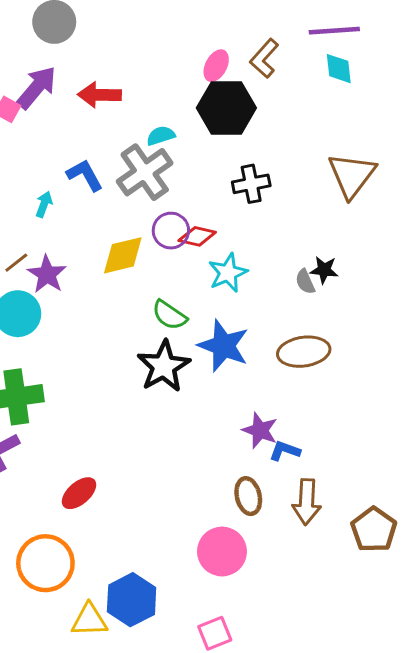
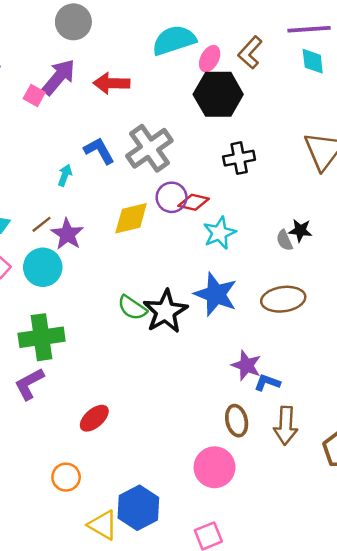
cyan semicircle: (161, 136) -> (174, 40), moved, size x1.8
green semicircle: (169, 315) -> (132, 308), moved
orange circle: (45, 563) -> (66, 477), size x0.6
yellow triangle: (89, 620) -> (103, 525), turned 32

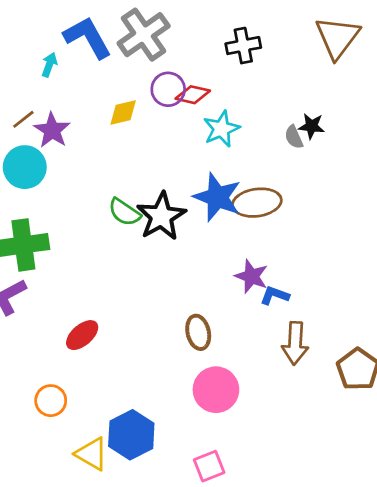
blue L-shape: (99, 151) -> (88, 37), size x1.4
yellow diamond: (131, 218) -> (123, 112), size x0.7
brown ellipse: (283, 299) -> (257, 203), moved
brown ellipse: (237, 421) -> (198, 332), moved

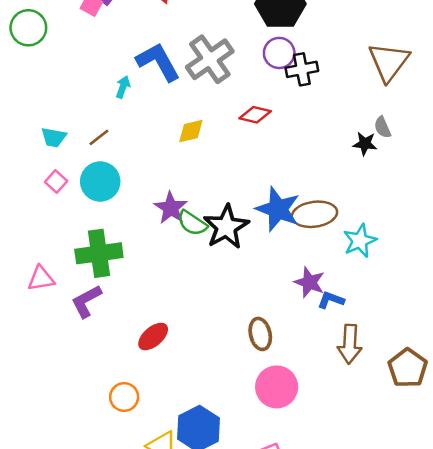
purple circle: (168, 89) -> (279, 53), moved
cyan star: (221, 129) -> (360, 241), moved
purple star: (52, 130) -> (171, 208), moved
gray semicircle: (294, 137) -> (382, 127), moved

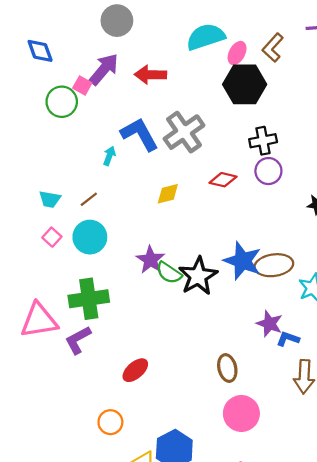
green circle: (28, 28) -> (62, 102), moved
purple circle: (279, 53) -> (268, 171), moved
pink triangle: (41, 279) -> (39, 320), size x1.6

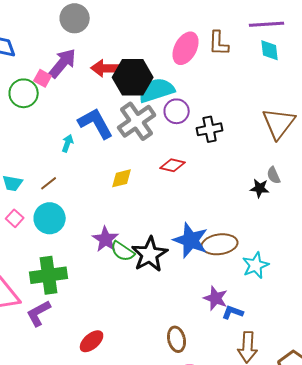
cyan semicircle: (206, 37) -> (157, 90), moved
brown L-shape: (273, 48) -> (219, 43), turned -40
pink ellipse: (237, 53) -> (186, 48), size x1.5
black hexagon: (245, 84) -> (133, 77), moved
purple circle: (268, 171) -> (177, 111), moved

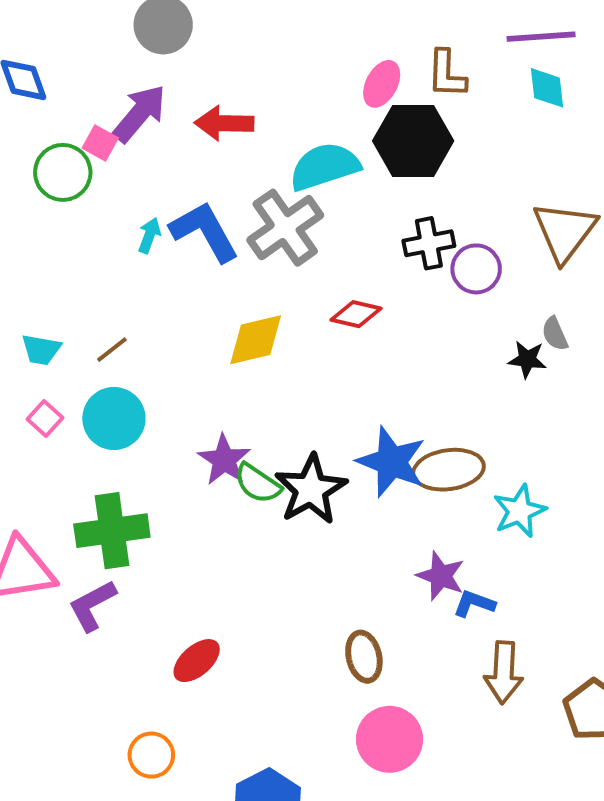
pink ellipse: (186, 48) -> (382, 84), size x0.7
black hexagon: (133, 77) -> (413, 141), moved
purple circle: (177, 111) -> (476, 269), moved
cyan arrow: (68, 143) -> (149, 235), moved
yellow diamond: (122, 178) -> (256, 340), size x1.4

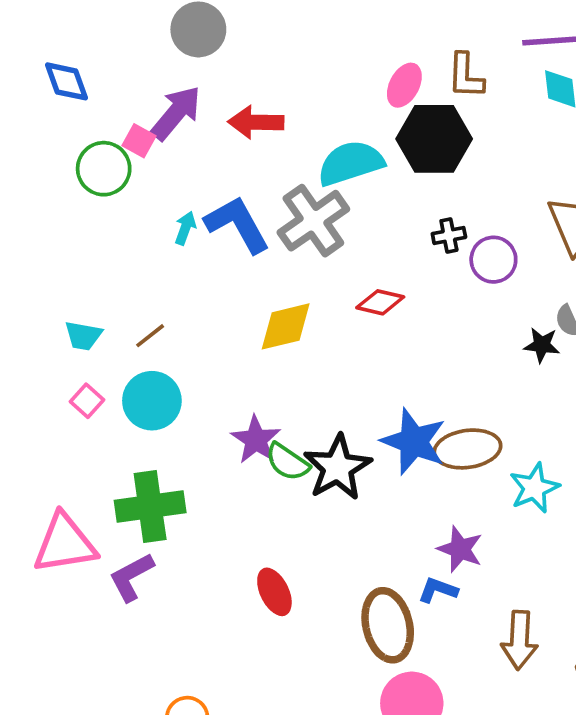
black cross: (429, 243) -> (449, 235), size x0.7
blue L-shape: (474, 604) -> (438, 590), moved
brown ellipse: (364, 657) -> (388, 625), size x1.5
red ellipse: (197, 661) -> (274, 592), moved, turned -75

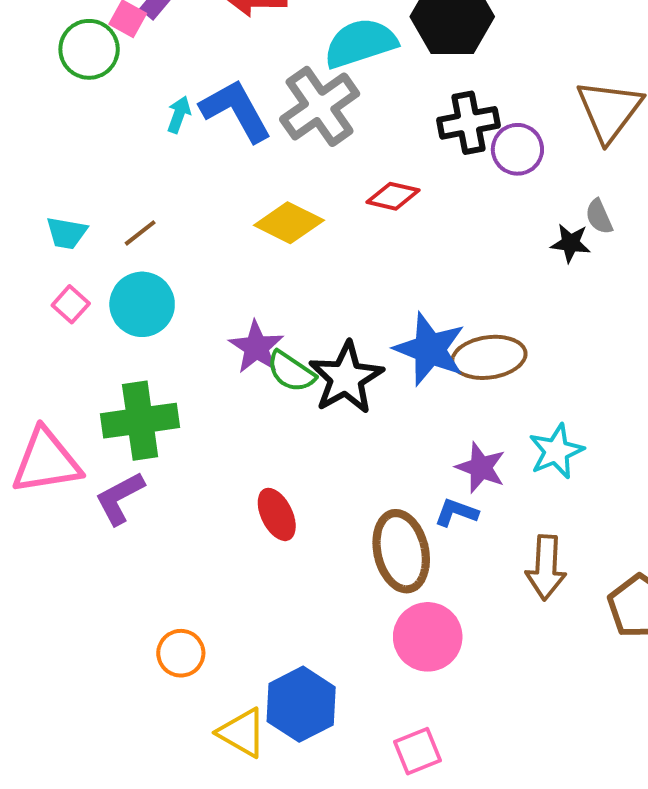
black cross: (449, 235) -> (469, 123), size x1.6
yellow diamond: (286, 326) -> (289, 223), turned 40
cyan star: (534, 488) -> (556, 451), moved

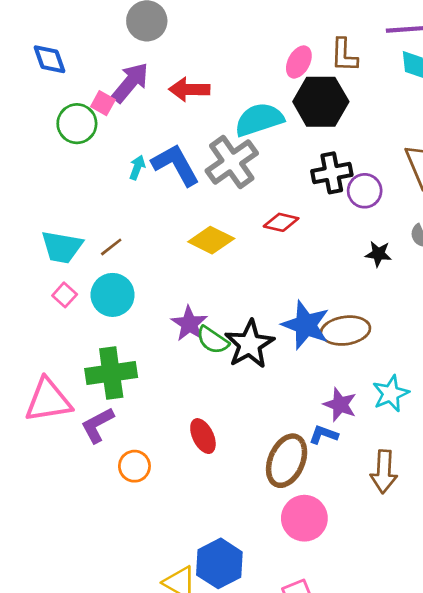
cyan trapezoid: (67, 233) -> (62, 247), size x1.5
black star: (571, 243) -> (378, 254), moved
brown ellipse: (401, 551) -> (287, 461), turned 36
orange circle: (181, 653) -> (134, 466), moved

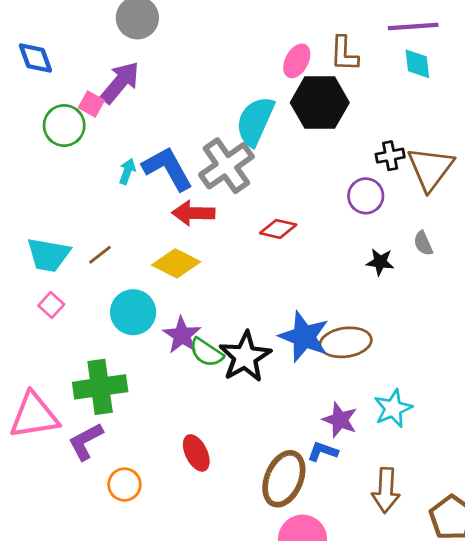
red arrow: (189, 89) -> (193, 213), moved
cyan semicircle: (259, 120) -> (255, 121), turned -48
black cross: (332, 173) -> (390, 156), moved, size x0.7
yellow diamond: (211, 240) -> (176, 263), moved
cyan circle: (113, 295) -> (133, 312), moved

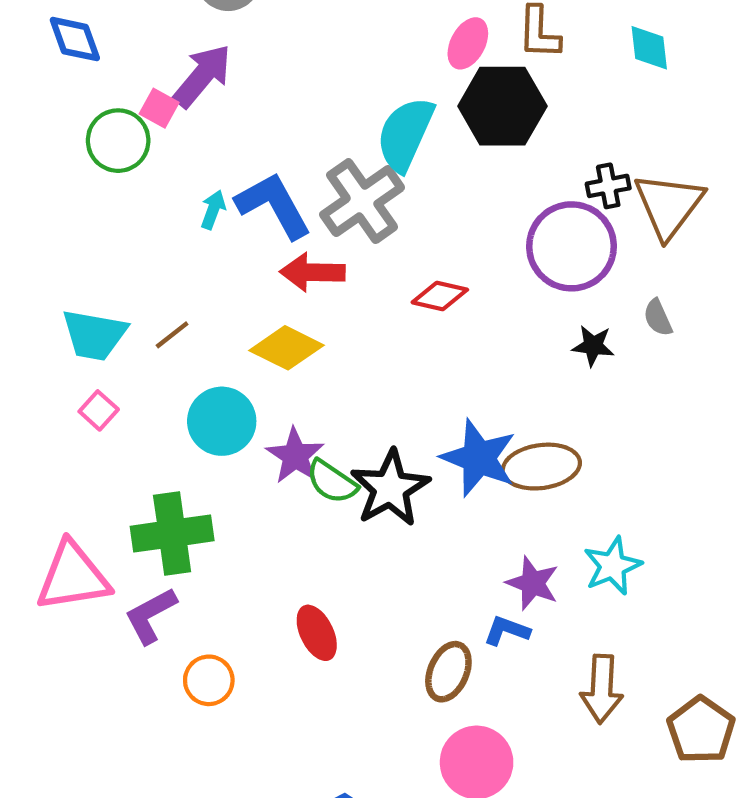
purple circle: (366, 196) -> (571, 246), size x1.6
brown ellipse: (284, 479) -> (448, 672), size x0.7

